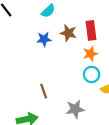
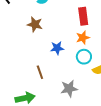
brown star: (68, 33) -> (35, 24), moved
blue star: (44, 39) -> (57, 48), moved

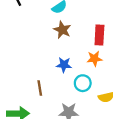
brown star: (35, 24) -> (62, 30), moved
cyan circle: (84, 57) -> (83, 83), moved

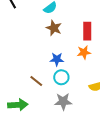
cyan circle: (83, 83) -> (61, 77), moved
brown line: (40, 88) -> (36, 81), turned -40

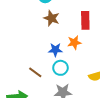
orange star: (84, 52) -> (74, 43), moved

